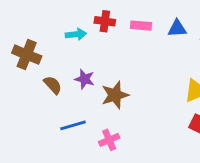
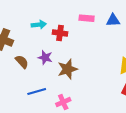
red cross: (105, 21) -> (60, 33), moved

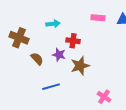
red cross: (60, 33) -> (73, 41), moved
pink cross: (63, 102) -> (104, 97), moved, turned -32

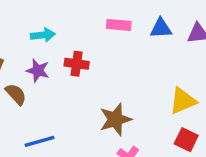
purple star: (59, 55) -> (38, 70), moved
brown star: (80, 66) -> (115, 119), moved

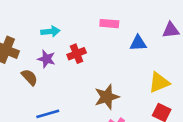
blue triangle: (161, 28) -> (138, 43), moved
red cross: (77, 64) -> (77, 54), turned -30

